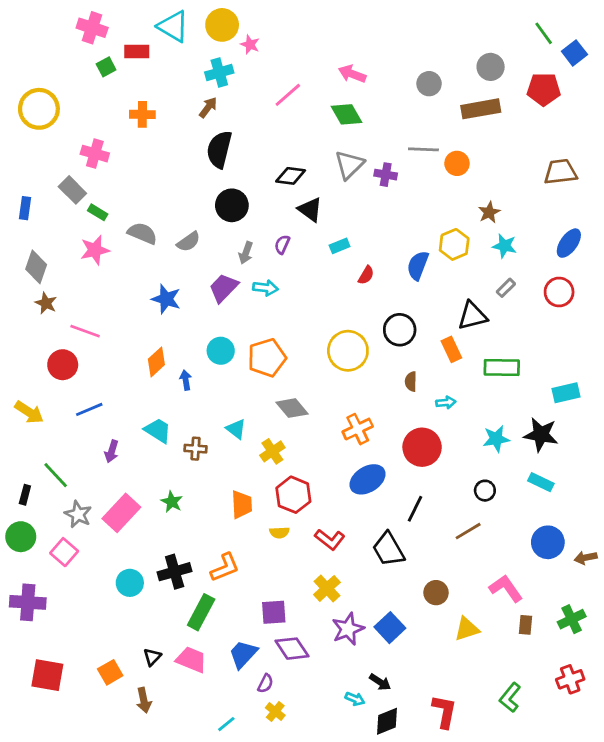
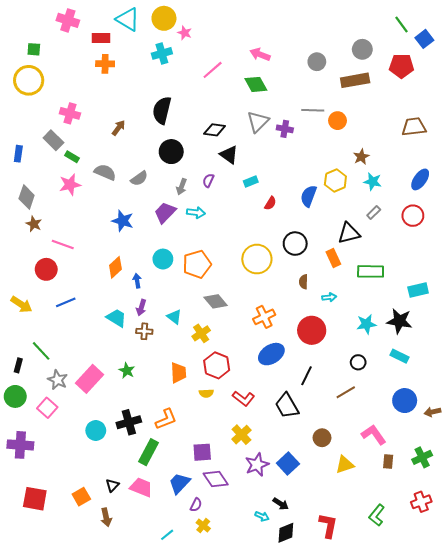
green square: (106, 67) -> (34, 49), moved, turned 32
brown arrow: (208, 107) -> (119, 128), moved
orange cross: (142, 114) -> (105, 64), moved
purple arrow: (112, 451) -> (141, 308), moved

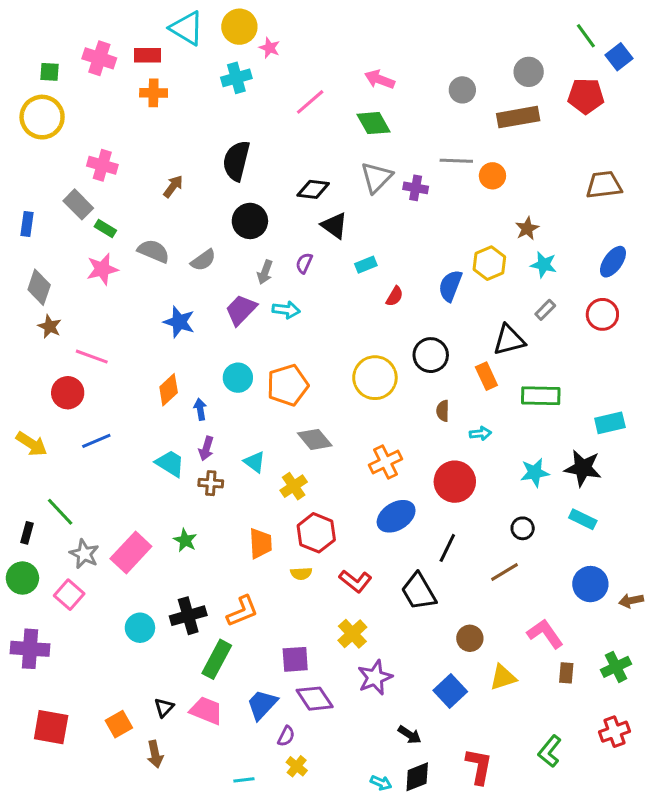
pink cross: (68, 20) -> (99, 58), moved
blue square: (288, 464) -> (450, 691), moved
cyan arrow: (262, 516) -> (381, 783), moved
cyan line: (167, 535) -> (244, 780), turned 32

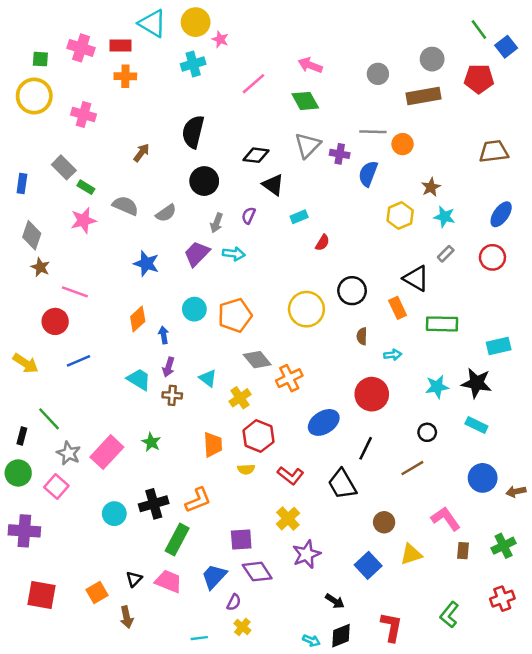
pink cross: (102, 165) -> (83, 114), moved
blue semicircle: (450, 286) -> (368, 174), moved
black triangle: (509, 340) -> (416, 278), turned 44
orange cross: (386, 462) -> (289, 378), moved

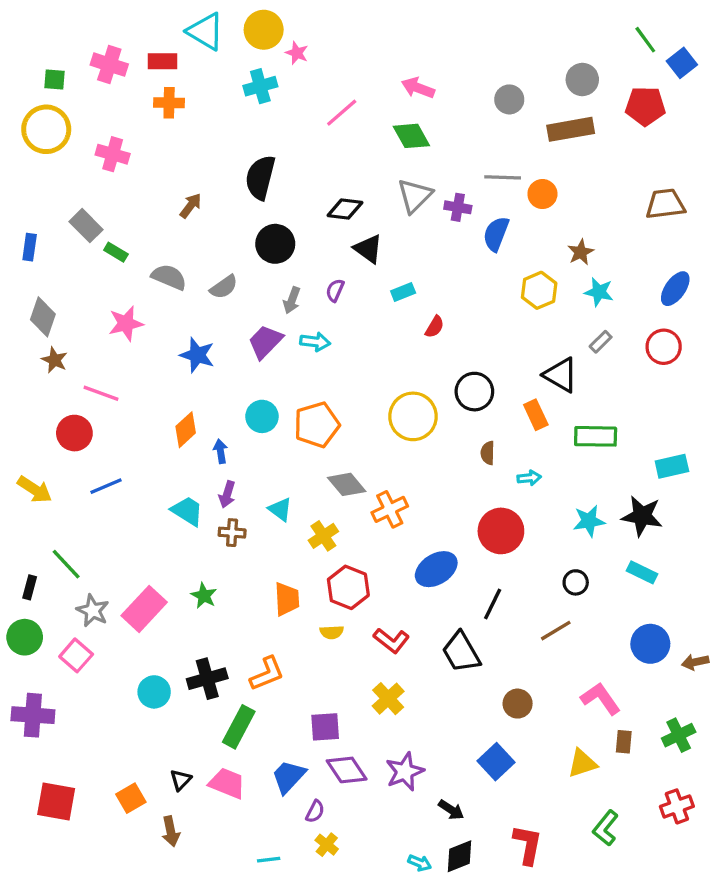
pink star: (83, 220) -> (126, 323), moved
purple star: (306, 554) -> (405, 772), moved
yellow triangle: (411, 554) -> (582, 763), moved

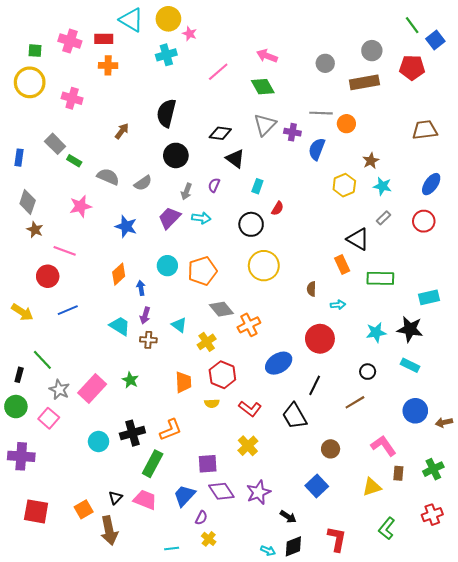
cyan rectangle: (403, 292) -> (257, 186), turned -48
black circle: (474, 392) -> (251, 224), moved
brown arrow: (171, 831) -> (109, 530), size x1.5

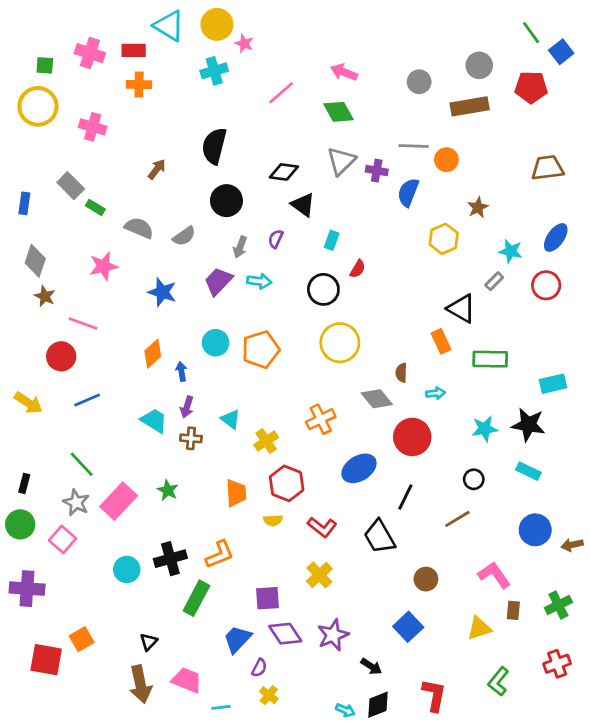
cyan star: (382, 186) -> (511, 251), moved
gray diamond: (221, 309) -> (377, 399), moved
green line: (42, 360) -> (82, 464), moved
pink trapezoid: (145, 500) -> (187, 680), moved
orange square: (84, 509) -> (82, 639), moved

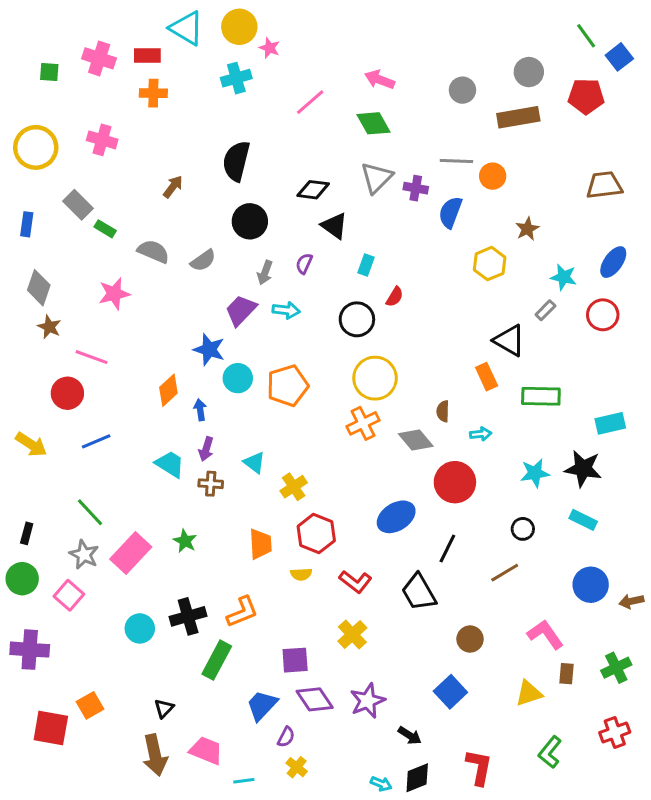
yellow circle: (38, 106) -> (36, 147), moved
blue star: (162, 292) -> (209, 349), moved
orange cross: (321, 419) -> (363, 423), moved

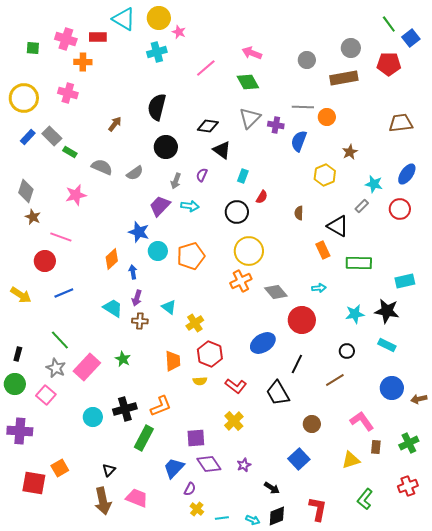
orange cross: (153, 93) -> (83, 62), moved
blue rectangle: (27, 224) -> (28, 137), moved, turned 35
brown semicircle: (443, 411) -> (299, 213), moved
purple star: (367, 701) -> (244, 465), size x0.6
cyan line: (244, 781) -> (222, 518), moved

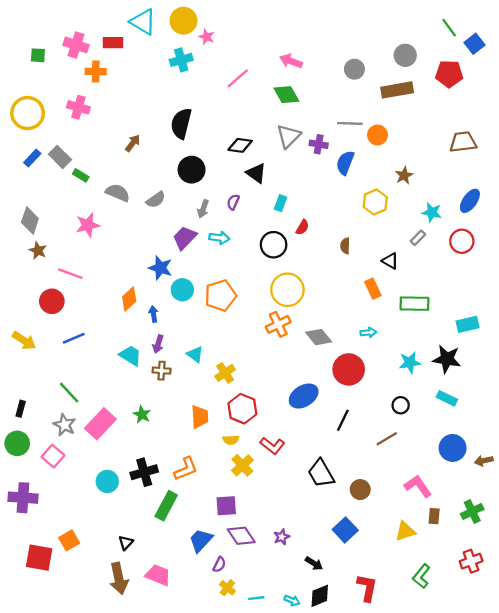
black triangle: (338, 226) -> (390, 261), size x0.7
black trapezoid: (278, 393) -> (321, 473), moved
yellow cross: (234, 421) -> (242, 465), moved

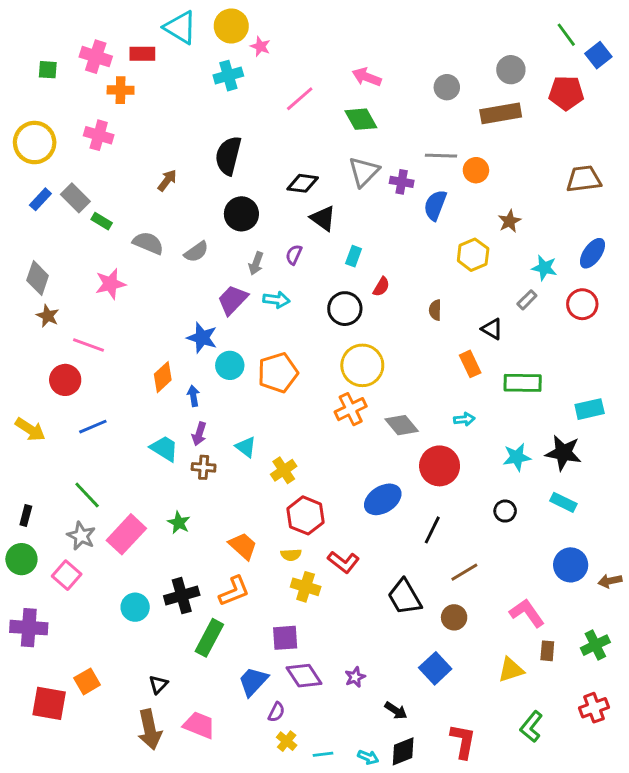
orange trapezoid: (200, 417) -> (243, 546), moved, turned -45
brown line: (387, 439) -> (464, 572), moved
yellow cross: (242, 465) -> (306, 587), turned -30

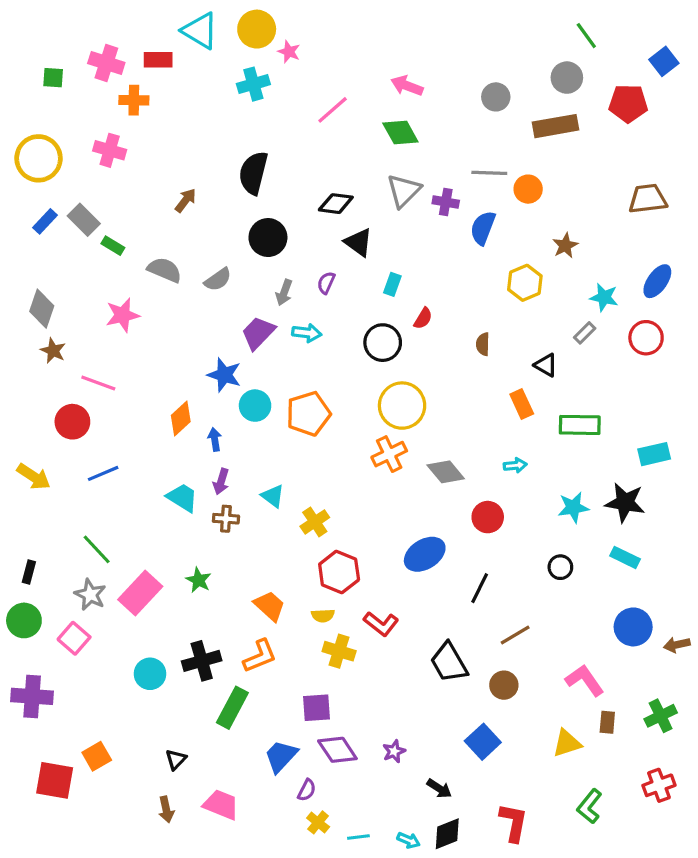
green line: (566, 35) -> (586, 36), moved
red circle: (440, 466) -> (488, 517), size x0.7
brown arrow: (150, 730) -> (166, 810), size x0.6

